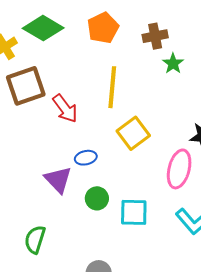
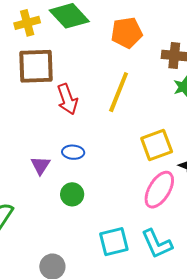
yellow square: (133, 133) -> (157, 145), moved
purple triangle: (58, 180) -> (40, 165), size x0.7
cyan square: (134, 212) -> (114, 242), moved, turned -32

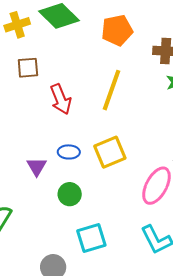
brown square: (36, 66) -> (28, 68), size x0.6
yellow square: (157, 145) -> (110, 152), moved
cyan square: (114, 242) -> (91, 238), moved

